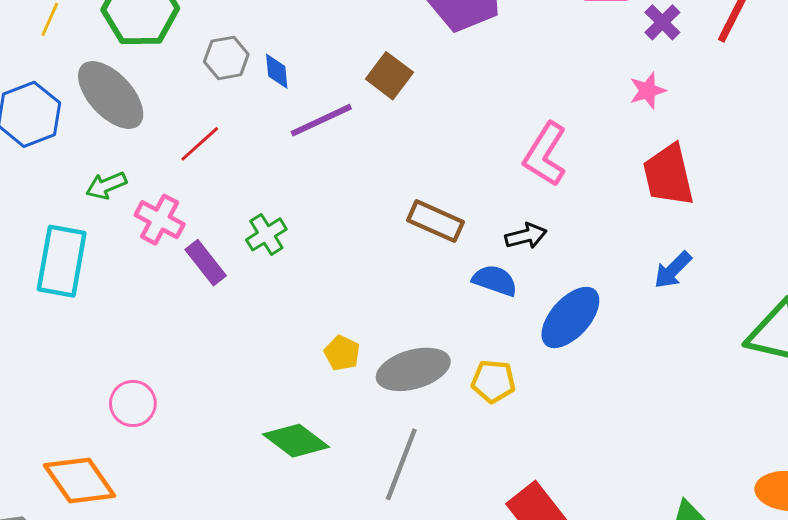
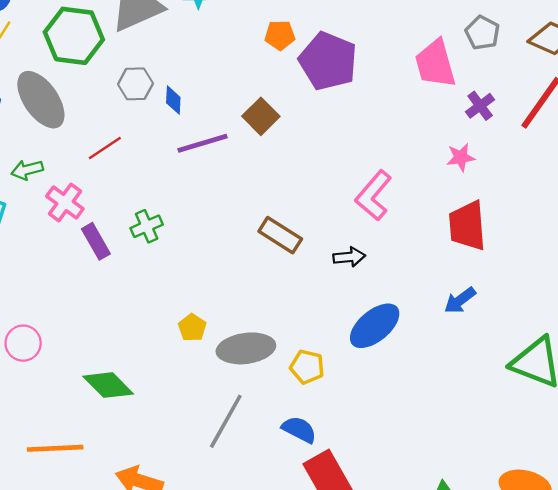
blue semicircle: (495, 280) -> (299, 430), moved
green diamond: (296, 441) -> (108, 385), moved

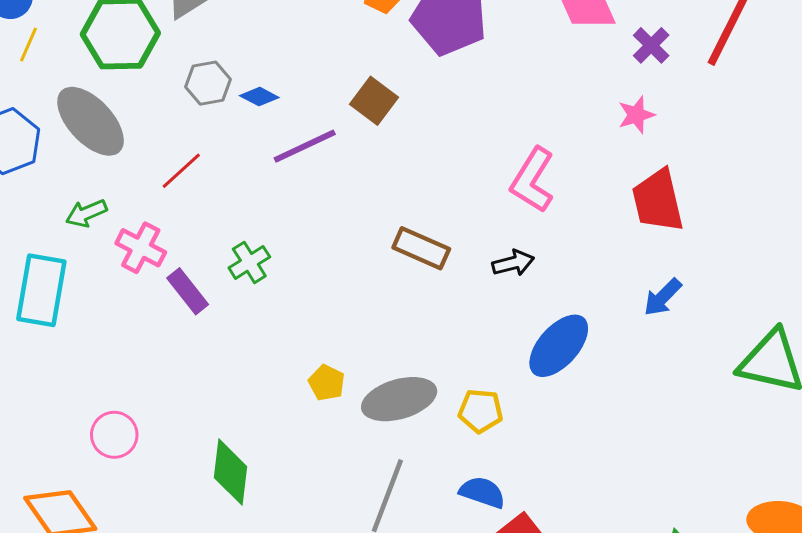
blue diamond: (173, 100) -> (259, 97), turned -56
green diamond: (108, 385) -> (230, 472), turned 60

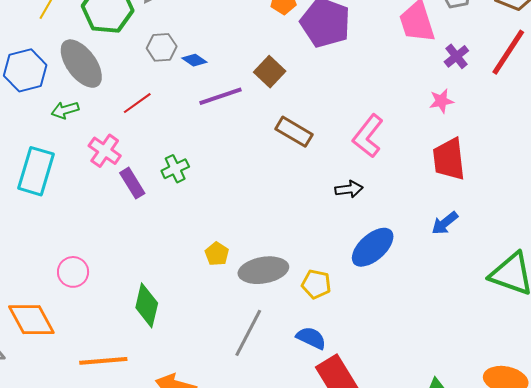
green arrow: (86, 213) -> (65, 110), moved
brown rectangle: (421, 248) -> (294, 132), moved

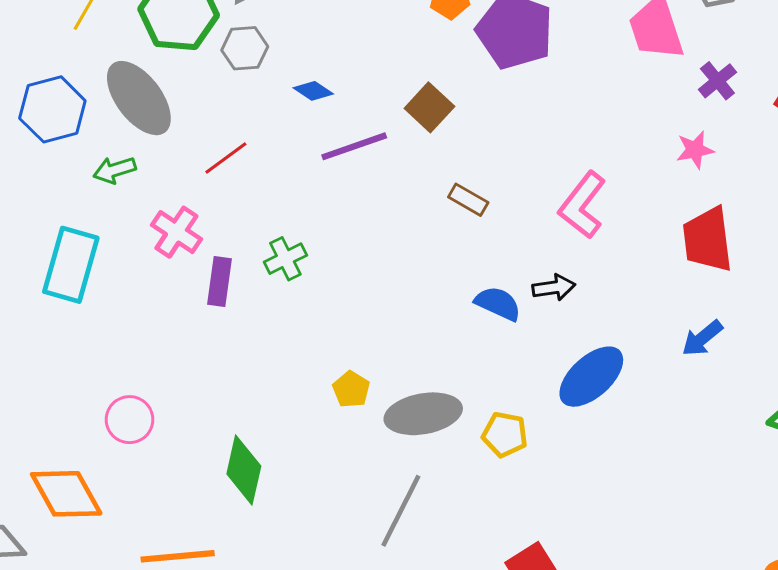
gray hexagon: (162, 47) -> (245, 48), moved
brown rectangle: (294, 132) -> (468, 200), size x0.7
purple rectangle: (132, 183) -> (220, 281), turned 40
blue semicircle: (311, 338) -> (498, 304), moved

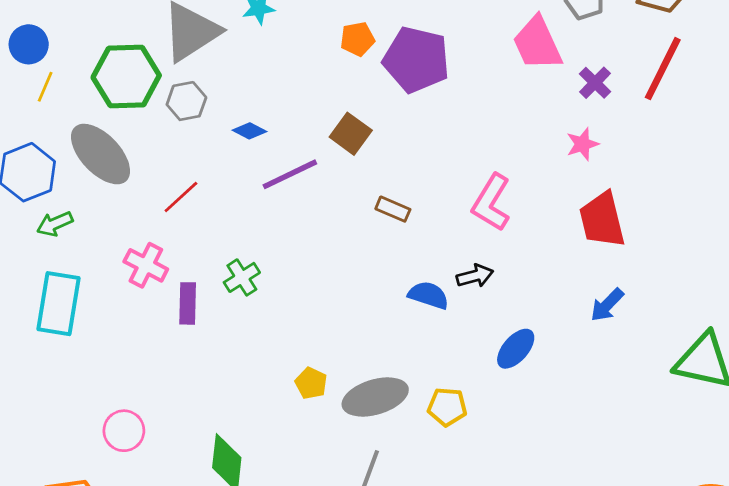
green arrow: (115, 170) -> (55, 224), moved
blue ellipse: (591, 377) -> (516, 349), size x0.7

